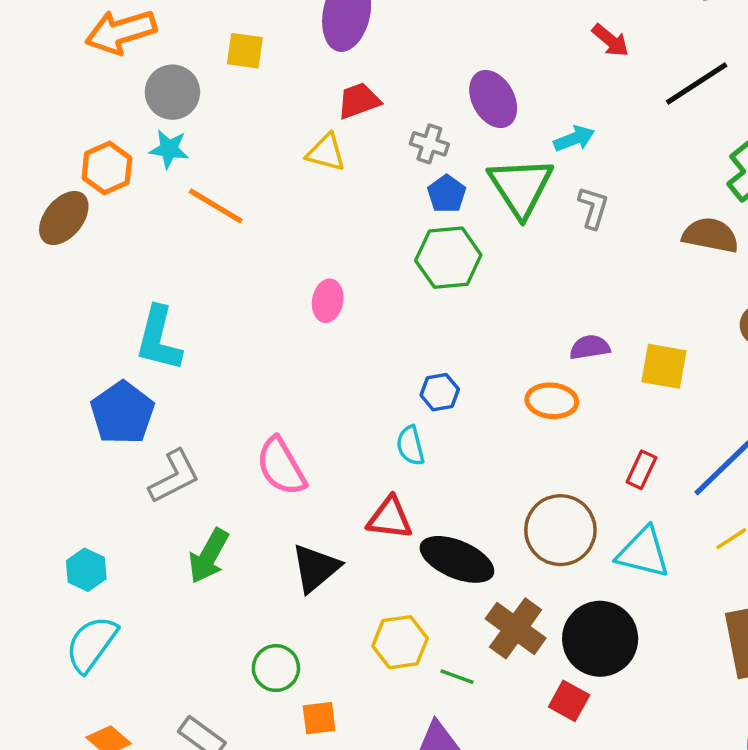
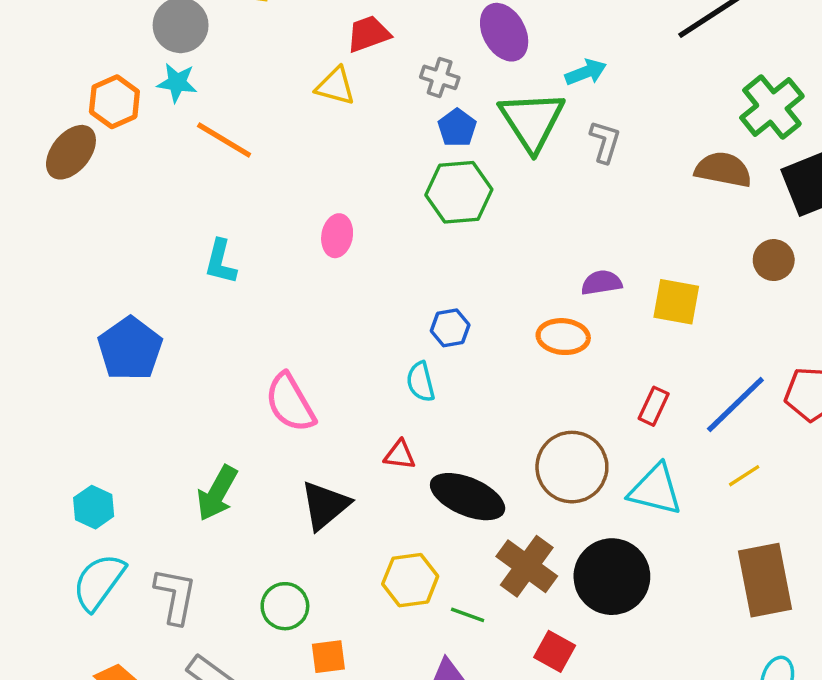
cyan L-shape: (159, 339) -> (221, 262), moved, size x0.7
gray L-shape: (174, 477) -> (175, 596), moved, turned -52
red triangle: (390, 518) -> (400, 455), size x0.7
red square: (569, 701) -> (555, 651), moved

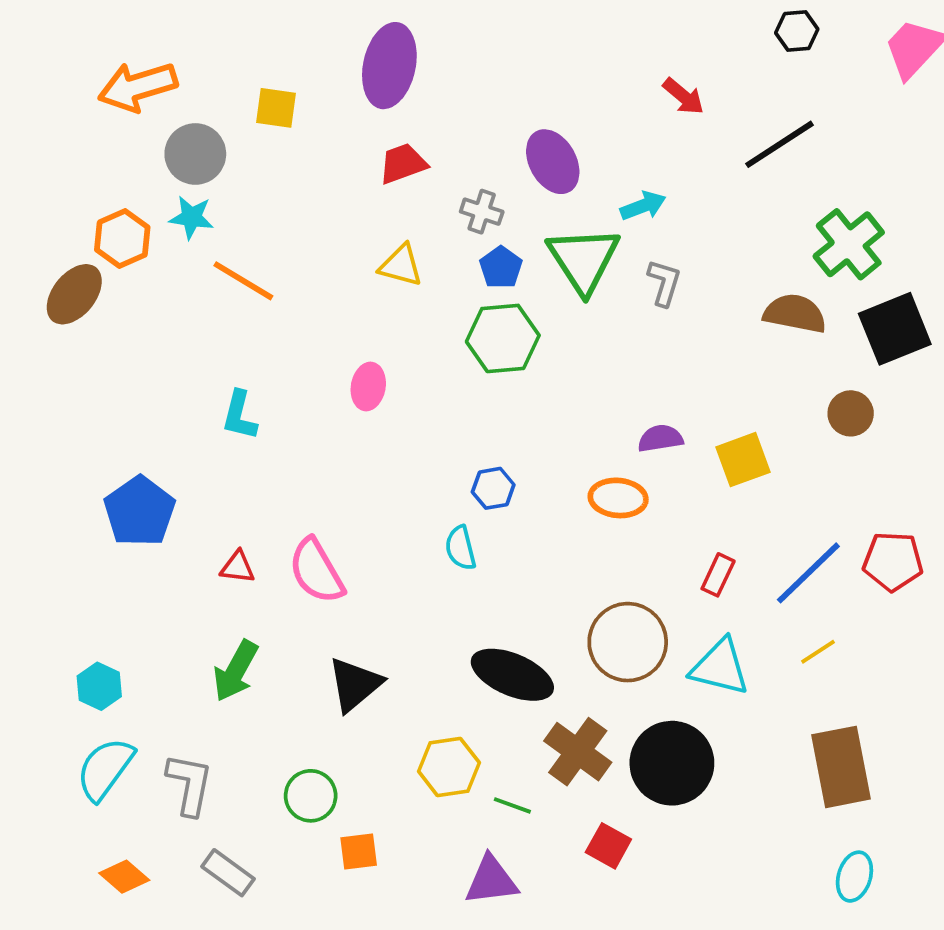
yellow triangle: (335, 86) -> (401, 265), moved
yellow square: (676, 302) -> (743, 460), turned -30
red triangle: (400, 455) -> (238, 567), moved

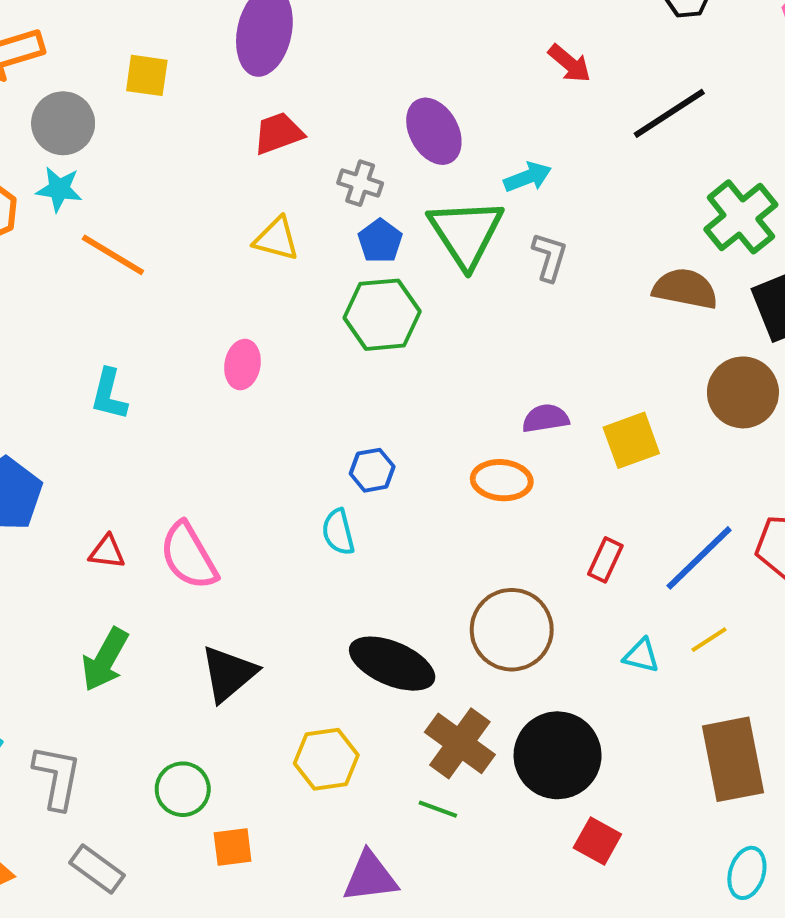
brown circle: (851, 413) -> (743, 392), size x1.5
cyan triangle: (720, 667) -> (641, 656), moved, size x0.6
green line: (512, 805) -> (438, 809), moved
red square: (608, 846) -> (597, 841), moved

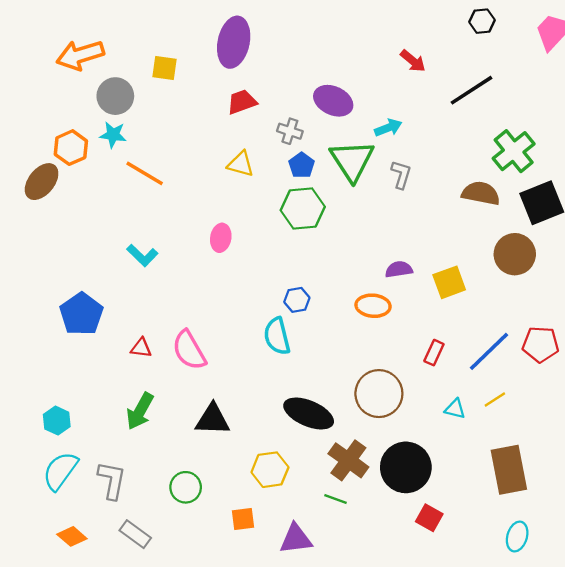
purple ellipse: (434, 131) -> (333, 101), turned -36
cyan L-shape: (109, 394) -> (142, 255), turned -60
cyan semicircle: (338, 532) -> (277, 336), size x1.4
black triangle: (229, 674) -> (213, 419), turned 42
orange square: (233, 847) -> (243, 519), moved

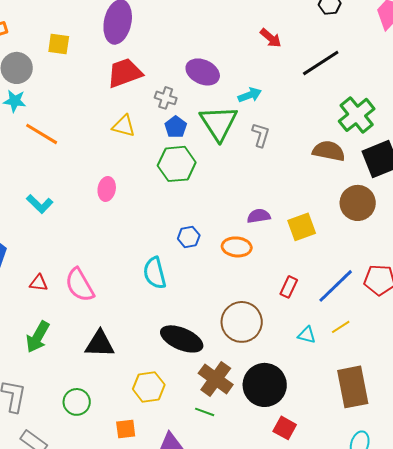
red trapezoid: (242, 102) -> (125, 73), size x1.4
blue hexagon: (297, 300) -> (189, 237), moved

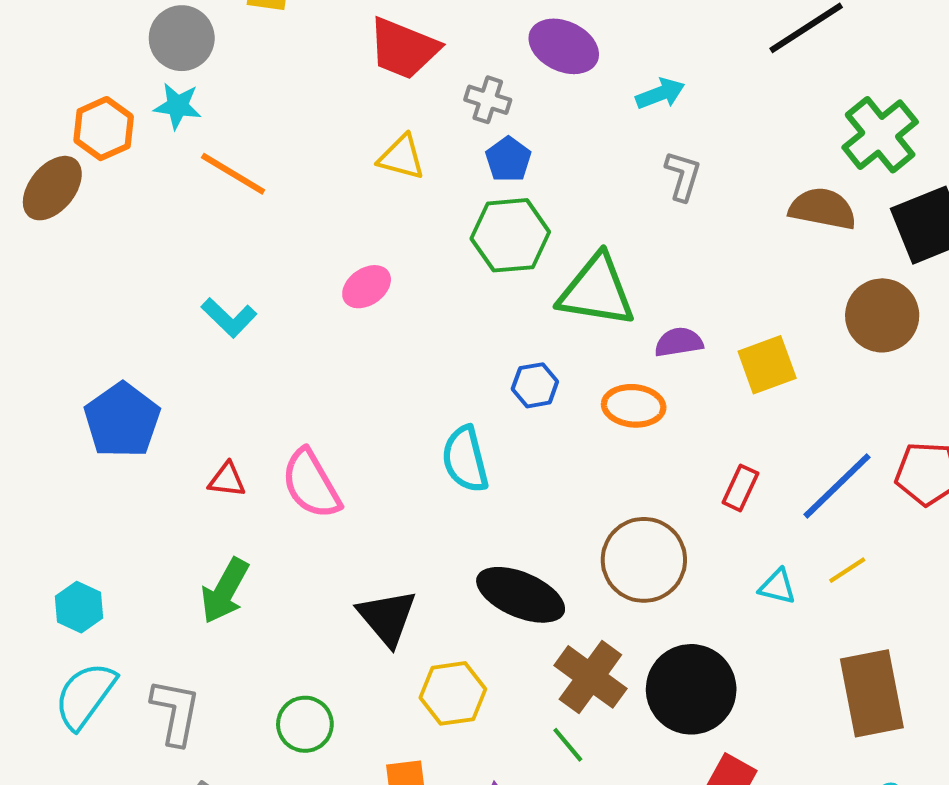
red trapezoid: (125, 73) -> (404, 48), turned -138
green triangle: (219, 123) -> (597, 291), moved, turned -48
pink ellipse: (107, 189) -> (367, 287), turned 45
black triangle: (100, 344) -> (387, 617), moved, turned 48
green line: (205, 412) -> (568, 745), turned 30

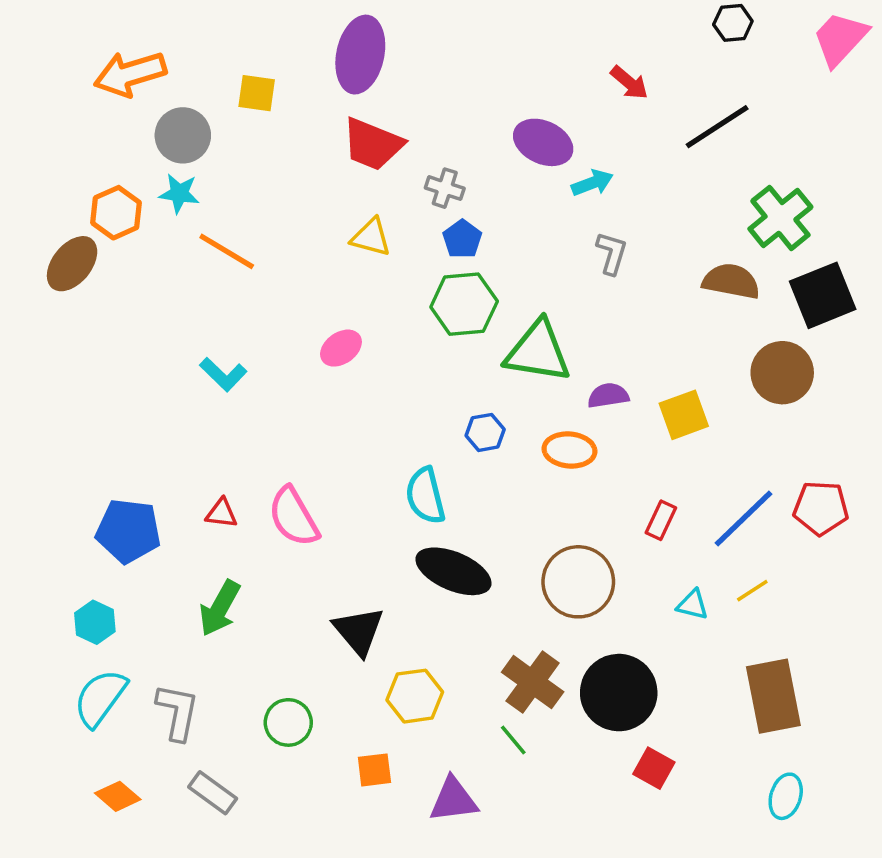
purple ellipse: (564, 46) -> (543, 142), moved
blue pentagon: (122, 420) -> (128, 531), moved, turned -30
black ellipse: (521, 595) -> (453, 571), moved

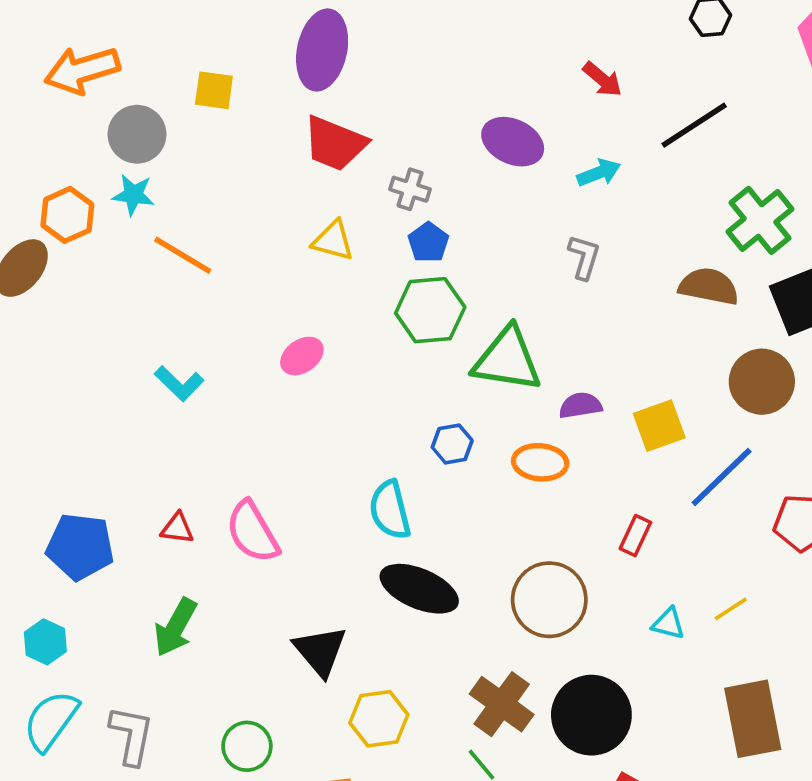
cyan arrow: (592, 183) -> (599, 173), moved
blue line: (744, 519) -> (722, 477), moved

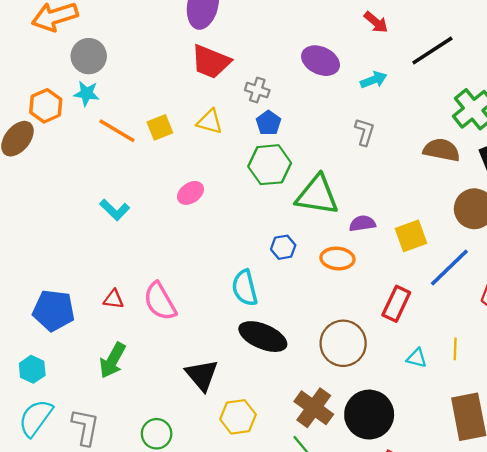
yellow square: (214, 90) -> (160, 127), moved, turned -30
red rectangle: (635, 536) -> (396, 304), size x1.4
yellow line: (731, 609) -> (455, 349), turned -55

